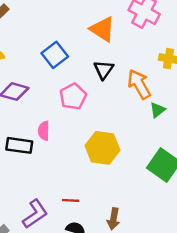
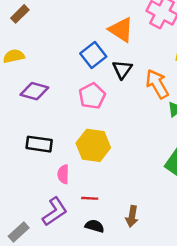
blue square: (55, 55) -> (93, 55), moved
pink semicircle: (44, 131) -> (63, 174), moved
yellow hexagon: (102, 148) -> (93, 145), moved

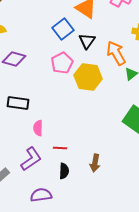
yellow hexagon: (93, 145) -> (88, 77), moved
black semicircle: (95, 226) -> (64, 171), turned 77

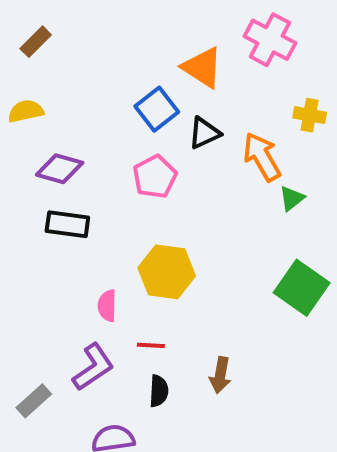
black triangle: (87, 41) -> (204, 133), turned 30
yellow hexagon: (88, 77) -> (167, 272), moved
black rectangle: (18, 103) -> (67, 224), moved

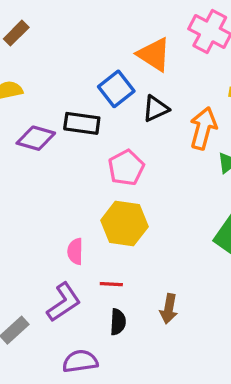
orange arrow: (262, 157) -> (203, 128), turned 45
pink pentagon: (155, 177) -> (126, 168), moved
black rectangle: (67, 224) -> (82, 123), moved

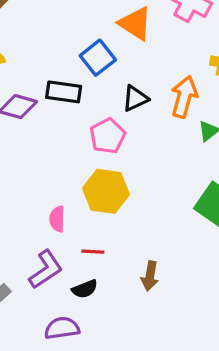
black triangle: (156, 109) -> (135, 98), moved
black semicircle: (118, 322) -> (85, 289), moved, turned 65

